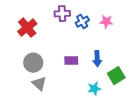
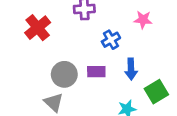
blue cross: (82, 22) -> (111, 40), moved
gray circle: (33, 63) -> (64, 74), moved

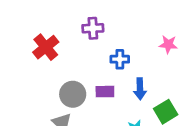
pink star: (143, 20) -> (168, 44), moved
blue cross: (111, 40) -> (120, 59), turned 30

